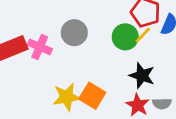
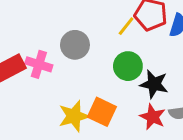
yellow line: (143, 35) -> (126, 26), moved
green circle: (125, 37) -> (128, 66), moved

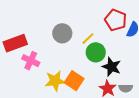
yellow line: (126, 26) -> (88, 39), moved
pink cross: (39, 64) -> (31, 61), moved

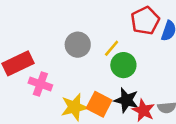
red pentagon: (116, 20) -> (145, 21), turned 30
black star: (112, 67) -> (126, 100), moved

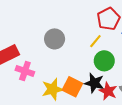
yellow line: (112, 48) -> (95, 41), moved
green circle: (123, 65) -> (104, 61), moved

